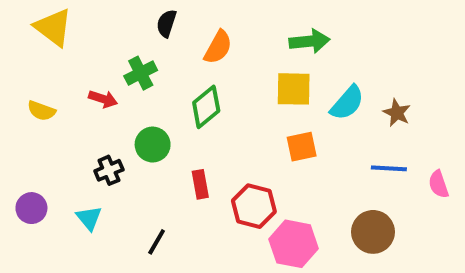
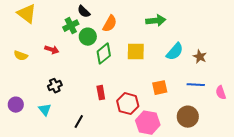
black semicircle: (166, 23) -> (84, 12), turned -64
green cross: (141, 73) -> (71, 26), moved
yellow square: (294, 89) -> (136, 52), moved
green circle: (153, 145) -> (88, 37), moved
orange square: (302, 147) -> (160, 88), moved

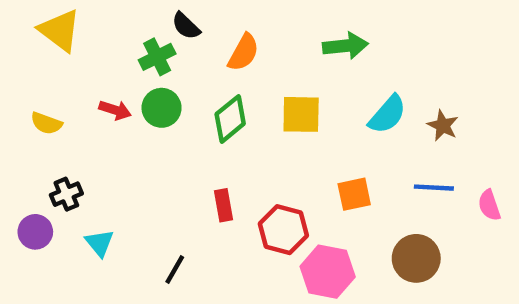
green circle: (88, 37) -> (162, 108), moved
black cross: (55, 86) -> (66, 194), moved

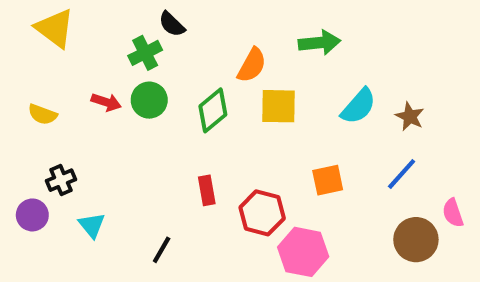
orange semicircle: (243, 52) -> (252, 65), moved
blue line: (434, 188) -> (402, 174), turned -51
pink semicircle: (489, 205) -> (453, 213), moved
brown circle: (416, 258) -> (416, 240), moved

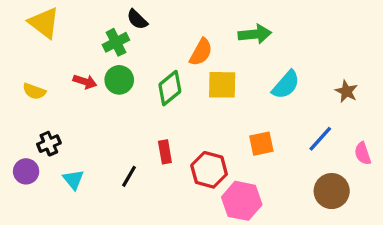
brown star: (410, 116) -> (346, 91), moved
pink semicircle: (453, 213) -> (363, 153), moved
black line: (162, 250) -> (129, 176), moved

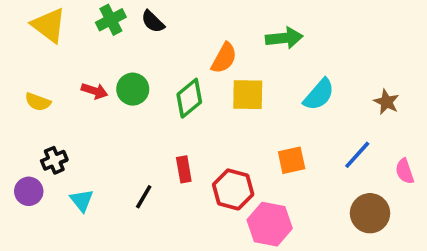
green cross: (116, 42) -> (111, 20), moved

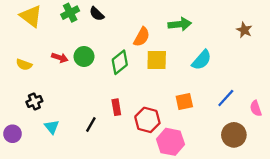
brown star: (386, 102) -> (244, 30), moved
purple circle: (29, 191) -> (13, 134), moved

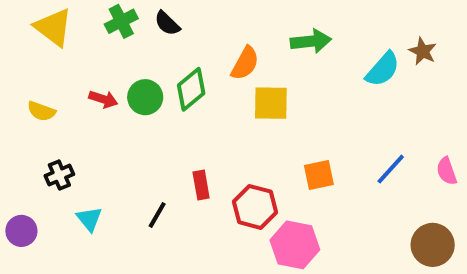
cyan semicircle: (202, 60) -> (383, 69), moved
green diamond: (120, 62) -> (191, 89), moved
pink semicircle: (256, 108) -> (447, 171), moved
brown circle: (234, 135) -> (433, 245), moved

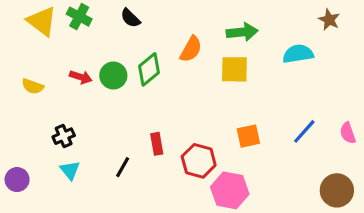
green cross: (121, 21) -> (79, 17), moved, turned -35
brown star: (423, 51) -> (329, 20), moved
cyan semicircle: (383, 69) -> (298, 54), turned -140
yellow square: (271, 103) -> (234, 69), moved
black cross: (59, 175) -> (64, 136), moved

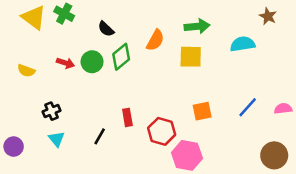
black semicircle: (130, 18) -> (106, 29), moved
pink semicircle: (348, 133) -> (283, 109), turned 102

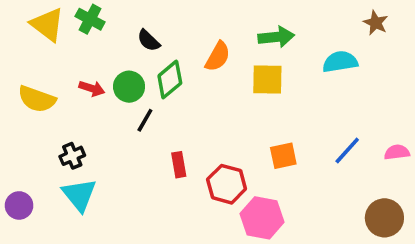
yellow semicircle: (26, 71) -> (37, 99), size x1.5
black line: (100, 136) -> (145, 120), moved
cyan triangle: (57, 139) -> (79, 195), size x1.5

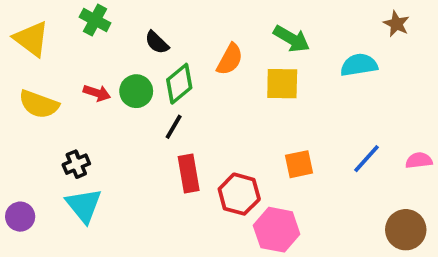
yellow triangle: (47, 25) -> (31, 39), moved
green arrow: (276, 37) -> (292, 39), turned 36
black line: (145, 120) -> (174, 127), moved
red rectangle: (179, 165) -> (189, 174), size x1.4

